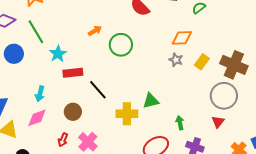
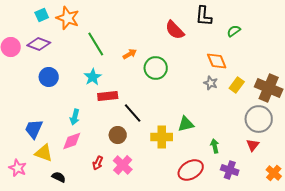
green line: (36, 32) -> (96, 44), moved
orange diamond: (182, 38) -> (217, 61), turned 70
brown circle: (73, 112) -> (118, 135), moved

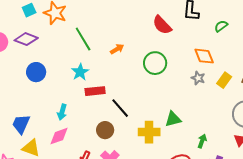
green circle: (156, 68) -> (155, 63), moved
green arrow: (215, 146) -> (202, 141), turned 32

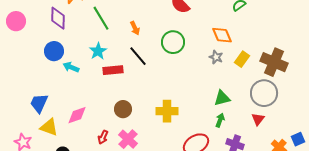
purple diamond: (26, 39) -> (58, 18), moved, turned 70
orange arrow: (117, 49) -> (135, 28), turned 96
black line: (120, 108) -> (138, 56), moved
cyan arrow: (62, 112) -> (71, 67), moved, turned 98
green triangle: (173, 119) -> (222, 98), moved

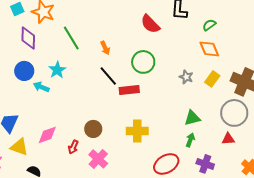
orange diamond: (222, 35) -> (209, 49), moved
cyan star: (98, 51) -> (57, 70), moved
red rectangle: (113, 70) -> (129, 90), moved
red triangle: (258, 119) -> (228, 139), turned 48
red arrow: (103, 137) -> (73, 147), moved

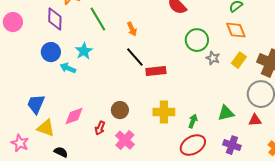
green circle: (143, 62) -> (197, 40), moved
green triangle: (192, 118) -> (226, 113), moved
green arrow: (190, 140) -> (193, 121), moved

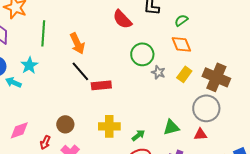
green line: (98, 19) -> (43, 33), turned 35
orange arrow: (132, 29) -> (77, 43), size x1.5
green arrow: (193, 121) -> (138, 135), turned 32

